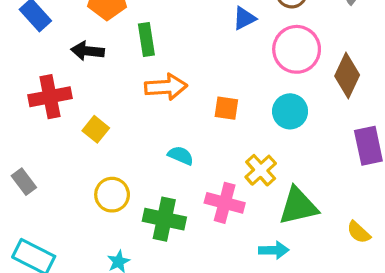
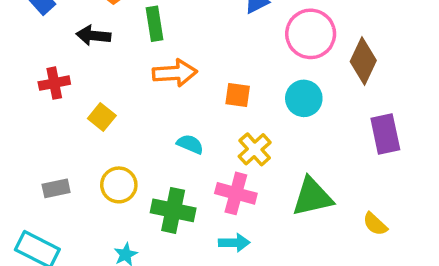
red cross: (50, 97) -> (54, 83), size x0.7
yellow cross: (261, 170) -> (255, 149), moved
gray rectangle: (24, 182) -> (56, 188), moved, turned -65
cyan arrow: (274, 250) -> (234, 243), moved

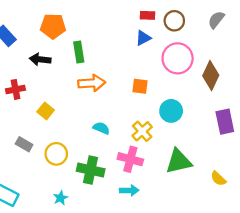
orange square: (238, 95) -> (140, 86), moved
cyan circle: (304, 98) -> (171, 111), moved
gray rectangle: (56, 188) -> (24, 144), moved, turned 42

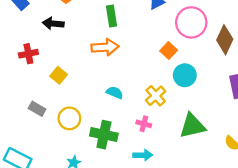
green rectangle: (79, 52) -> (111, 16), moved
orange square: (140, 86) -> (169, 50), moved, turned 35
pink cross: (130, 159) -> (144, 124), size x0.6

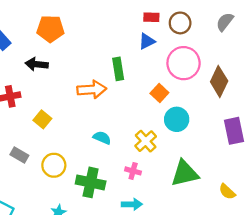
green rectangle: (111, 16) -> (118, 69), moved

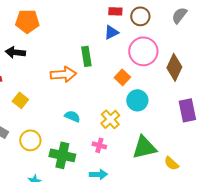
yellow semicircle: (227, 192) -> (171, 163), moved

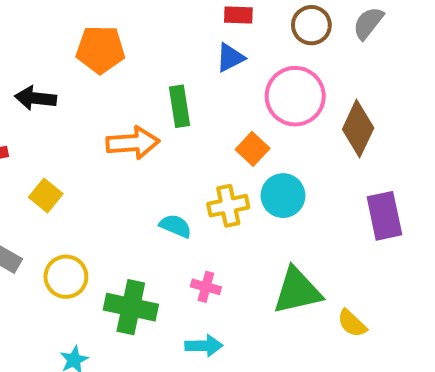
brown circle: (140, 16) -> (311, 25), moved
orange pentagon: (27, 21) -> (100, 50), moved
cyan semicircle: (72, 116) -> (175, 226), moved
yellow cross: (110, 119) -> (228, 206), moved, turned 30

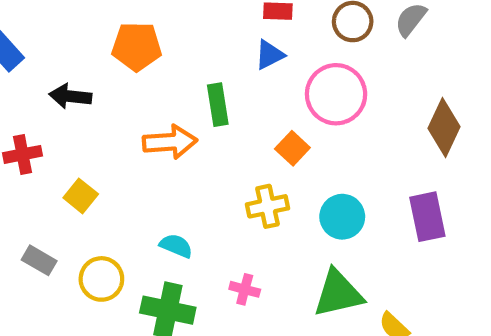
brown diamond: (358, 129) -> (444, 127), moved
cyan circle: (283, 196) -> (342, 217), moved
cyan semicircle: (175, 226) -> (176, 246), moved

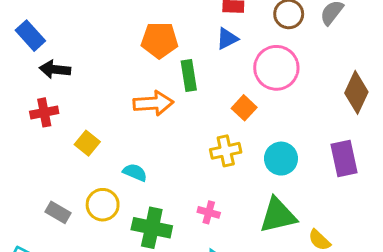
orange pentagon: (137, 46) -> (160, 40), moved
black arrow: (70, 96) -> (55, 69), moved
cyan semicircle: (176, 246) -> (135, 172), moved
gray rectangle: (39, 260) -> (58, 212), moved

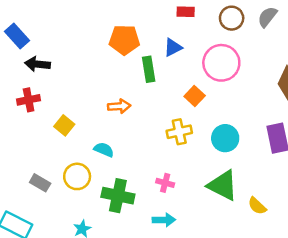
blue triangle: (227, 39) -> (173, 47), moved
orange arrow: (153, 103) -> (119, 106), moved, size x0.7
green triangle: (278, 215) -> (223, 185), turned 40

